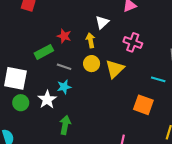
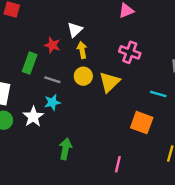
white triangle: (102, 22) -> (75, 30), moved
green rectangle: (44, 52) -> (30, 63), turned -42
green arrow: (65, 125) -> (65, 149), moved

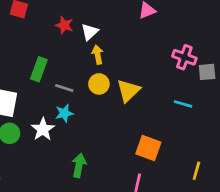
red star: (52, 45) -> (64, 25), moved
pink cross: (130, 52) -> (184, 57), moved
orange square: (142, 123) -> (148, 148), moved

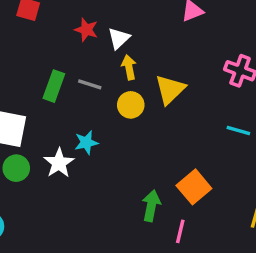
gray line: (64, 88) -> (90, 84), moved
yellow triangle: (128, 91) -> (170, 90), moved
orange square: (148, 148) -> (194, 187), turned 30
green arrow: (79, 165) -> (151, 206), moved

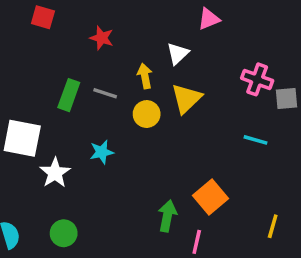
white triangle: (119, 38) -> (178, 54), moved
white star: (59, 163) -> (55, 173), moved
green circle: (16, 168) -> (64, 233), moved

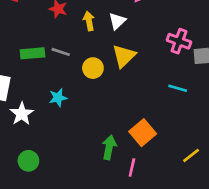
yellow arrow: (145, 76) -> (89, 21), moved
green rectangle: (69, 95) -> (32, 53), turned 65
yellow line: (273, 226) -> (191, 155), turned 36

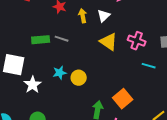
pink cross: (179, 41) -> (137, 41), moved
yellow triangle: (124, 56) -> (109, 42), turned -42
yellow circle: (93, 68) -> (79, 78), moved

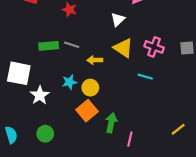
yellow arrow: (83, 16) -> (95, 60), moved, turned -80
cyan line: (149, 66) -> (145, 77), moved
orange square: (123, 99) -> (87, 111), moved

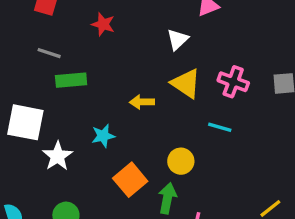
gray line: (72, 45) -> (49, 53), moved
yellow circle: (90, 88) -> (181, 161), moved

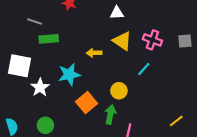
white triangle: (177, 40) -> (117, 13), turned 40
cyan line: (220, 127) -> (144, 69), turned -64
cyan star: (103, 136) -> (69, 74), size x1.5

